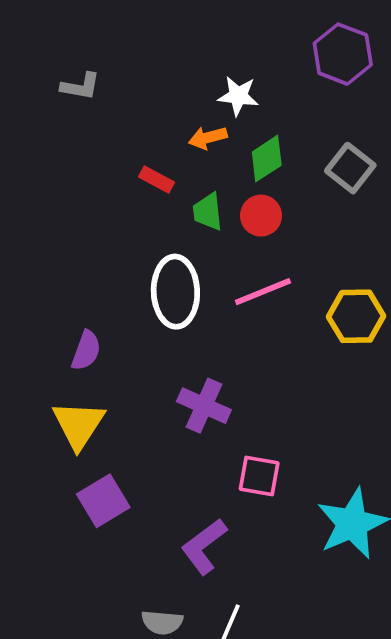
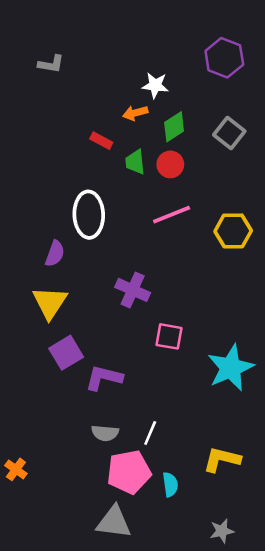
gray L-shape: (80, 86) -> (51, 64), moved
white ellipse: (175, 292) -> (89, 215), moved
purple L-shape: (204, 546) -> (104, 378), moved, turned 51

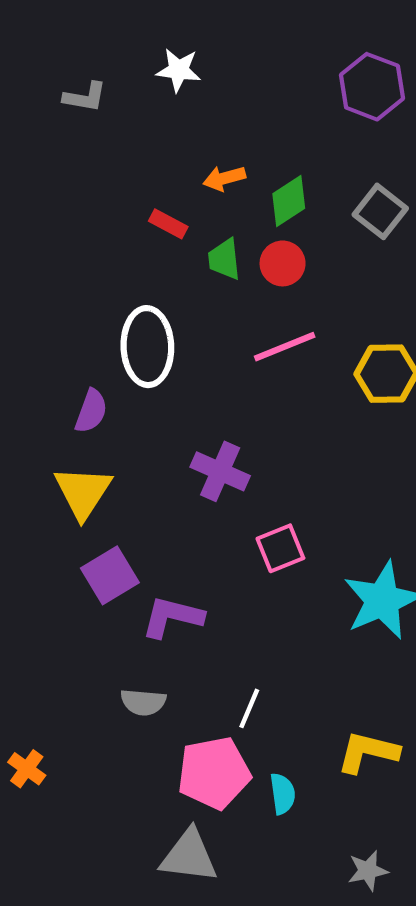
white star: (155, 85) -> (179, 70), moved
pink square: (169, 336) -> (280, 548), turned -32
gray semicircle: (105, 433) -> (143, 702), moved

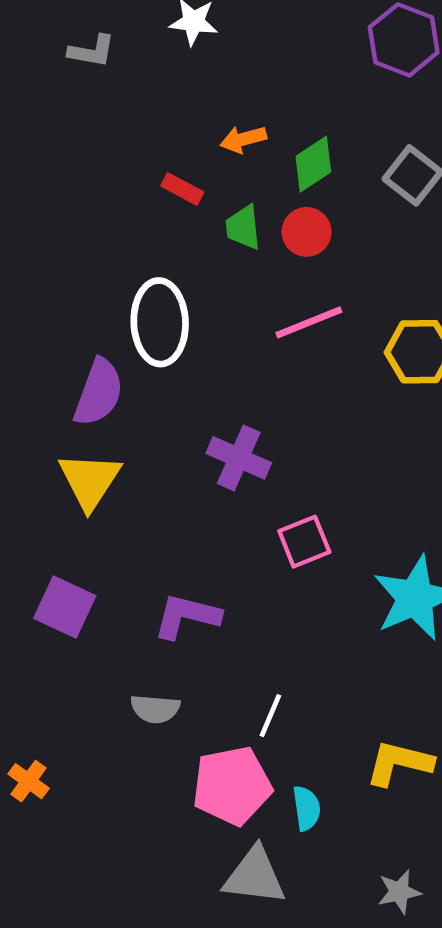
purple semicircle: (91, 411) -> (99, 392), size x1.4
purple square: (110, 575) -> (65, 607), moved, turned -34
gray triangle: (189, 856) -> (255, 876), moved

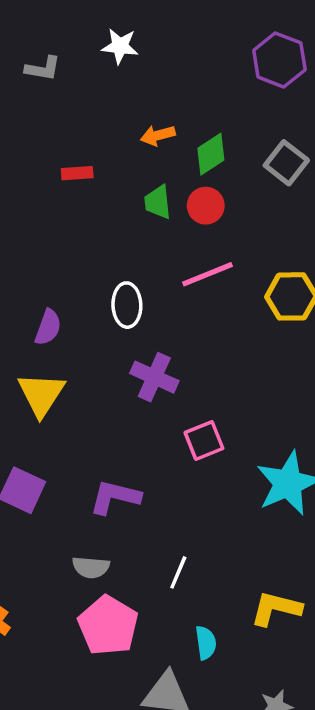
red rectangle: (182, 189) -> (77, 173), moved, turned -32
white ellipse: (160, 322) -> (127, 305), moved, size x0.7
purple semicircle: (99, 392) -> (48, 327), size x0.7
pink pentagon: (232, 786) -> (108, 626), moved, turned -30

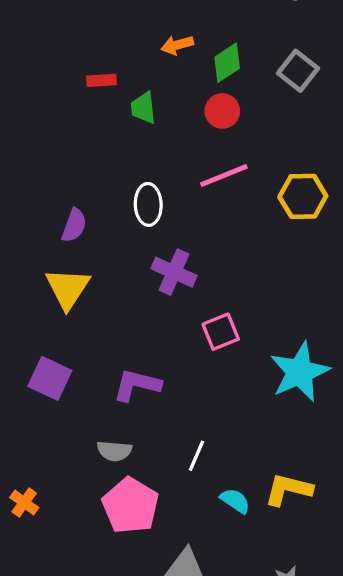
green trapezoid: (158, 202) -> (143, 108), moved
cyan semicircle: (206, 643) -> (235, 501), moved, turned -48

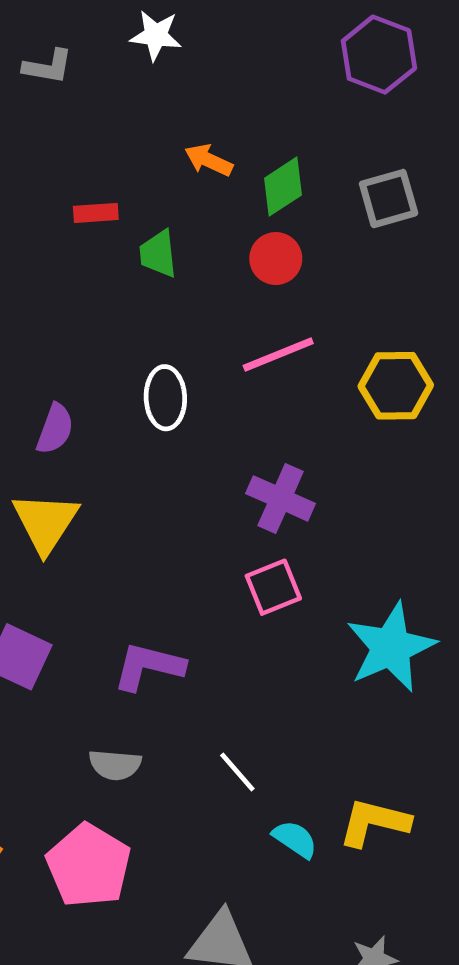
orange arrow: (177, 45) -> (209, 160), turned 40
gray square: (298, 71) -> (389, 199), turned 36
purple cross: (174, 272) -> (281, 498), moved
white line: (197, 456) -> (237, 772), turned -64
pink pentagon: (130, 506) -> (89, 866), moved

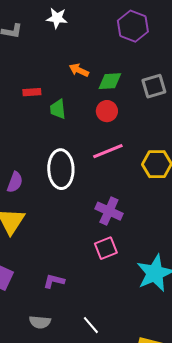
purple hexagon: (379, 55) -> (133, 26), moved
green diamond: (283, 187) -> (110, 81), turned 30
white ellipse: (165, 398) -> (61, 169), size x1.5
purple L-shape: (149, 666) -> (54, 281), size x0.7

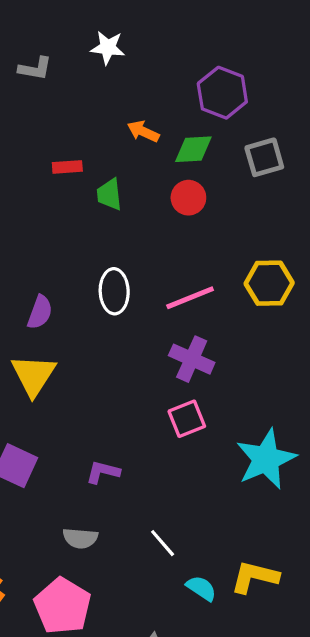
purple hexagon: (133, 26) -> (222, 93), moved
pink line: (108, 151) -> (190, 298), moved
white ellipse: (61, 169) -> (114, 291), size x0.7

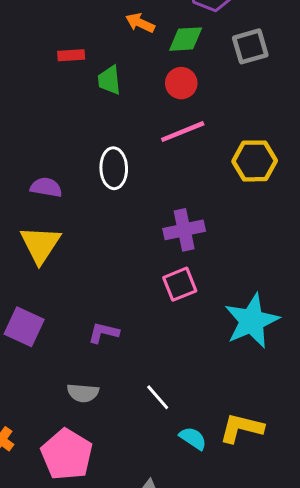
pink line: (190, 298) -> (183, 132), moved
purple semicircle: (40, 312) -> (46, 187), turned -100
purple cross: (192, 359) -> (184, 230), turned -36

